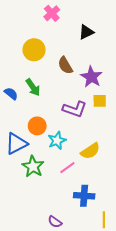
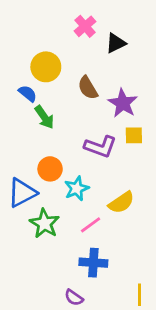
pink cross: (52, 13) -> (85, 26), moved
blue semicircle: (11, 94) -> (28, 93), moved
blue cross: (84, 196) -> (93, 263), moved

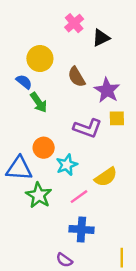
blue triangle: (22, 193) -> (19, 168), turned 32

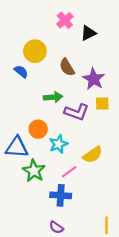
green arrow: (39, 102) -> (53, 97), moved, turned -60
blue cross: (81, 229) -> (61, 195), moved

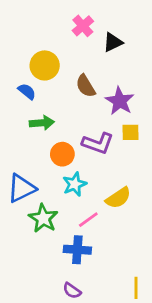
green arrow: (53, 97) -> (42, 123), moved
orange circle: (38, 129) -> (62, 154), moved
blue triangle: (17, 147) -> (21, 188), turned -30

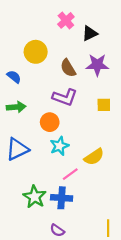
blue semicircle: (27, 91) -> (14, 77), moved
purple star: (120, 101) -> (97, 65), moved, turned -30
green arrow: (42, 123) -> (16, 107), moved
purple L-shape: (98, 143) -> (65, 97), moved
green star: (43, 218) -> (35, 197), moved

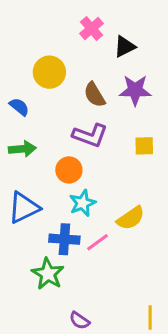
blue cross: (62, 198) -> (64, 239), moved

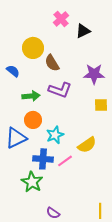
purple star: (135, 90) -> (94, 74), moved
brown semicircle: (95, 95) -> (52, 63), moved
yellow square: (144, 146) -> (101, 105), moved
green arrow: (22, 149) -> (31, 96), moved
orange circle: (69, 170) -> (33, 120), moved

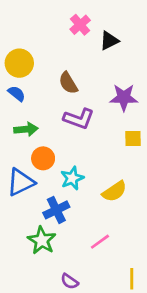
yellow circle: (33, 48) -> (19, 63), moved
green arrow: (31, 96) -> (26, 129), moved
blue cross: (43, 159) -> (56, 210), turned -30
pink line: (65, 161) -> (100, 242), moved

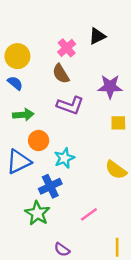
pink cross: (80, 25) -> (67, 48), moved
yellow semicircle: (115, 191) -> (116, 170), moved, turned 70

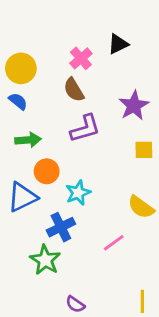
purple star: (110, 87) -> (134, 106), turned -30
purple L-shape: (70, 105) -> (85, 128), turned -36
pink line: (89, 214) -> (114, 243), moved

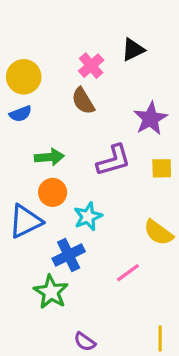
blue semicircle: (18, 101) -> (20, 114), turned 120
purple L-shape: (85, 128) -> (114, 160), moved
green arrow: (28, 140) -> (49, 157), moved

